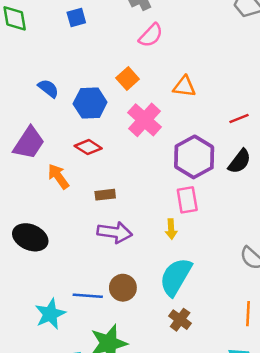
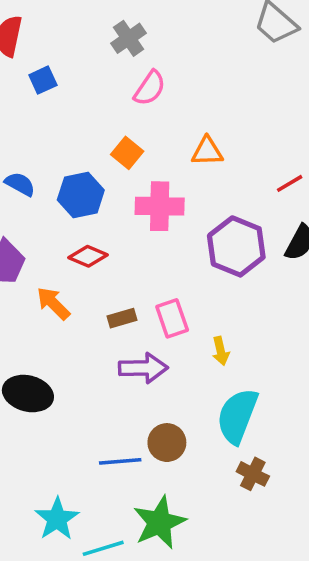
pink cross: (145, 120) -> (160, 206), turned -32
pink rectangle: (187, 200) -> (172, 318), moved
cyan star: (50, 314) -> (57, 519), moved

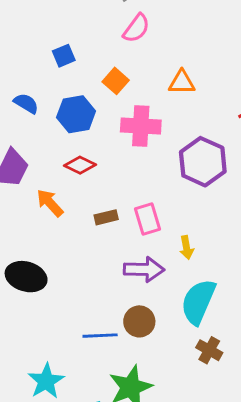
blue square: (43, 80) -> (64, 56), moved
purple arrow: (143, 368) -> (144, 269), moved

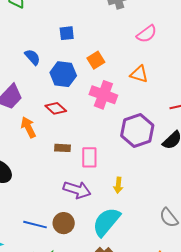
pink semicircle: (136, 28) -> (147, 34), moved
yellow arrow: (187, 248) -> (118, 185), moved

